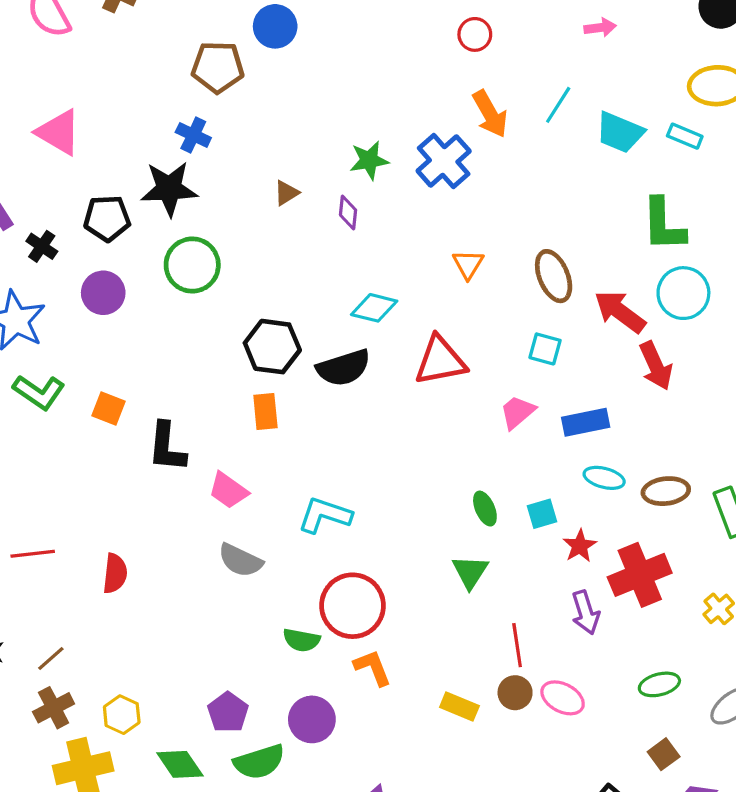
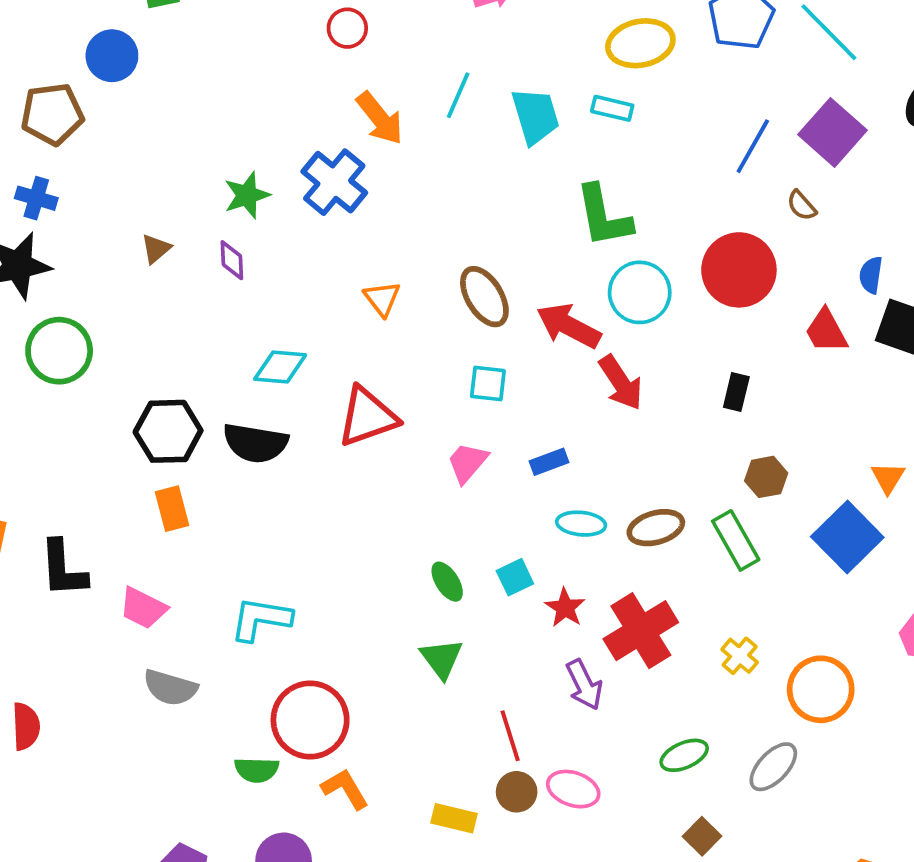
cyan trapezoid: (620, 132) -> (535, 116), turned -120
black semicircle: (343, 368) -> (255, 443), turned 36
blue rectangle: (586, 422) -> (549, 462), size x0.7

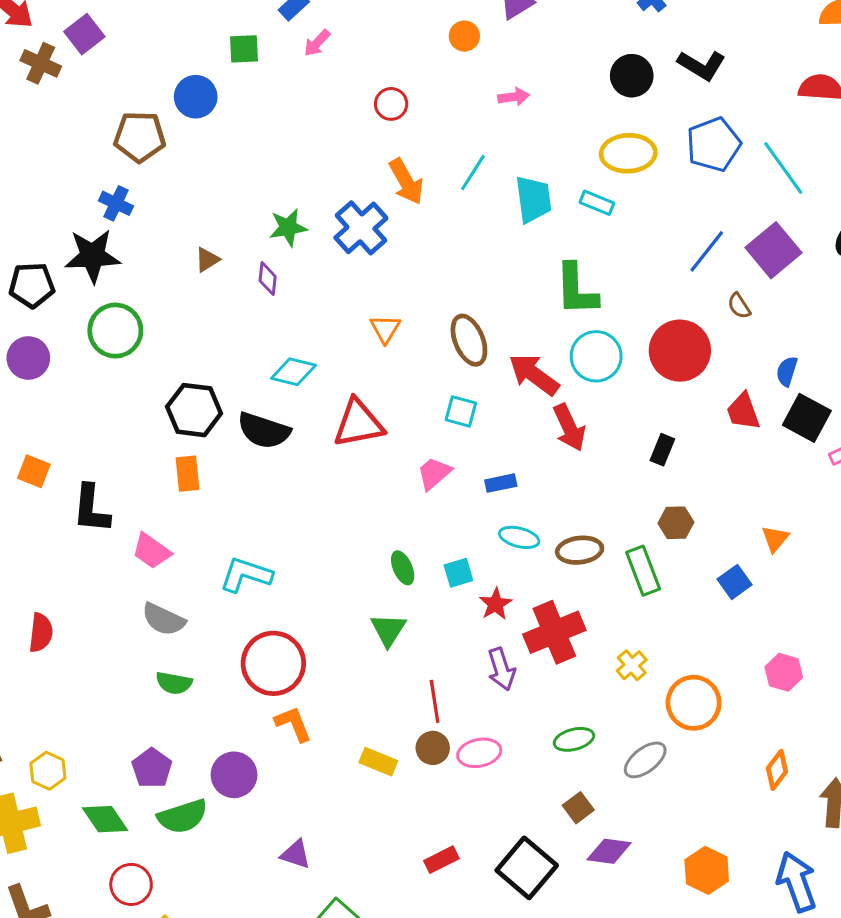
blue square: (847, 537) -> (735, 582), size x0.6
green semicircle: (257, 770) -> (174, 683), moved
pink ellipse: (573, 789) -> (479, 753), turned -39

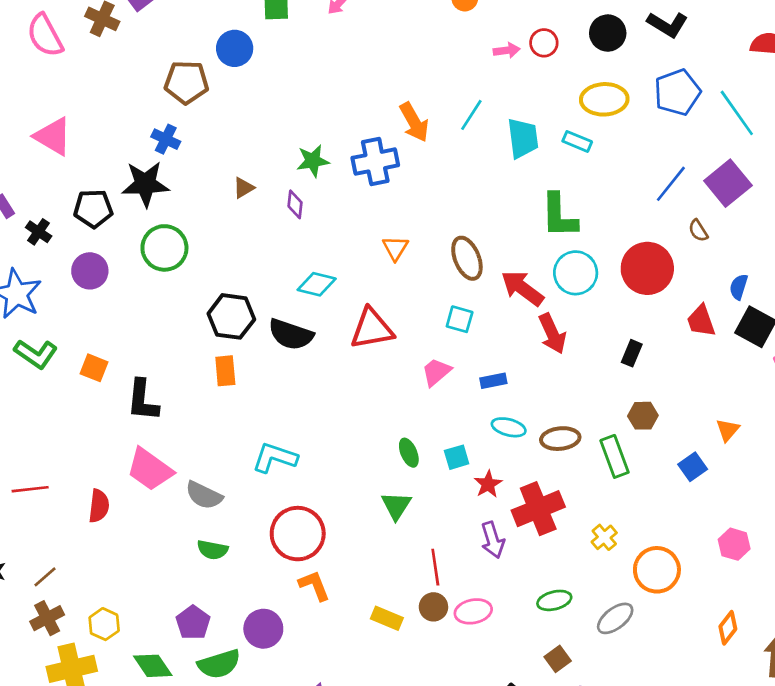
red circle: (391, 104) -> (544, 43), moved
blue cross: (361, 228) -> (375, 162), turned 30
pink trapezoid: (151, 551) -> (150, 469), moved, size x1.4

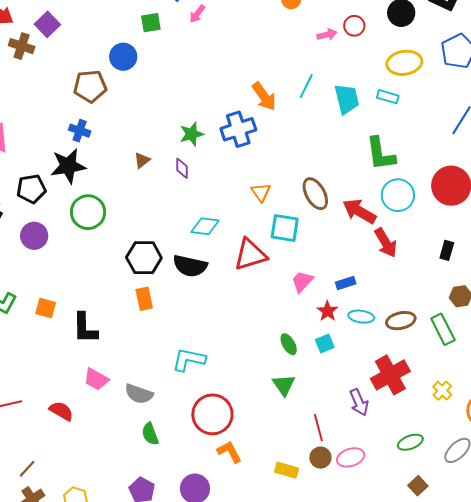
cyan square: (460, 319) -> (285, 228), moved, size x1.4
pink trapezoid: (150, 469) -> (96, 379), size x0.7
red star: (488, 484) -> (327, 311), moved
red semicircle: (99, 506) -> (61, 411), turned -60
green semicircle: (213, 550) -> (150, 434), turned 65

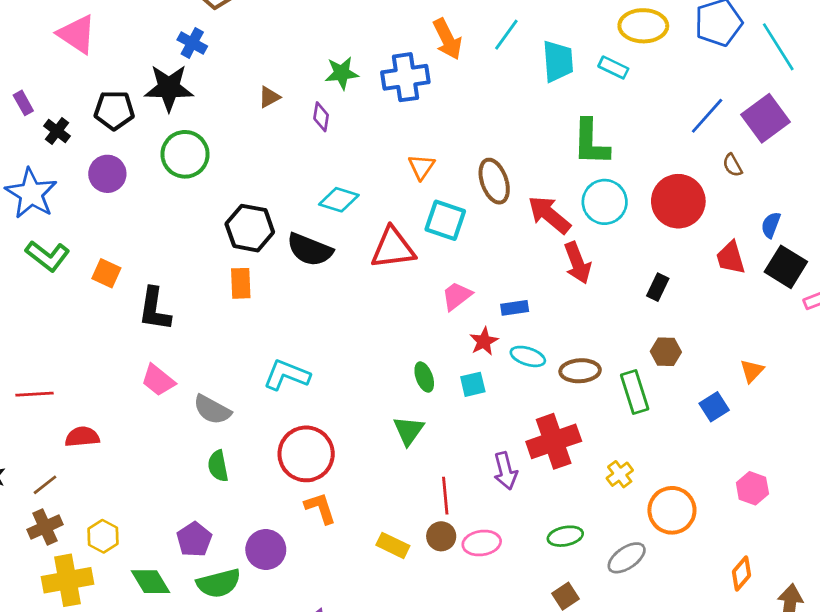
red semicircle: (61, 411) -> (82, 437), moved, turned -45

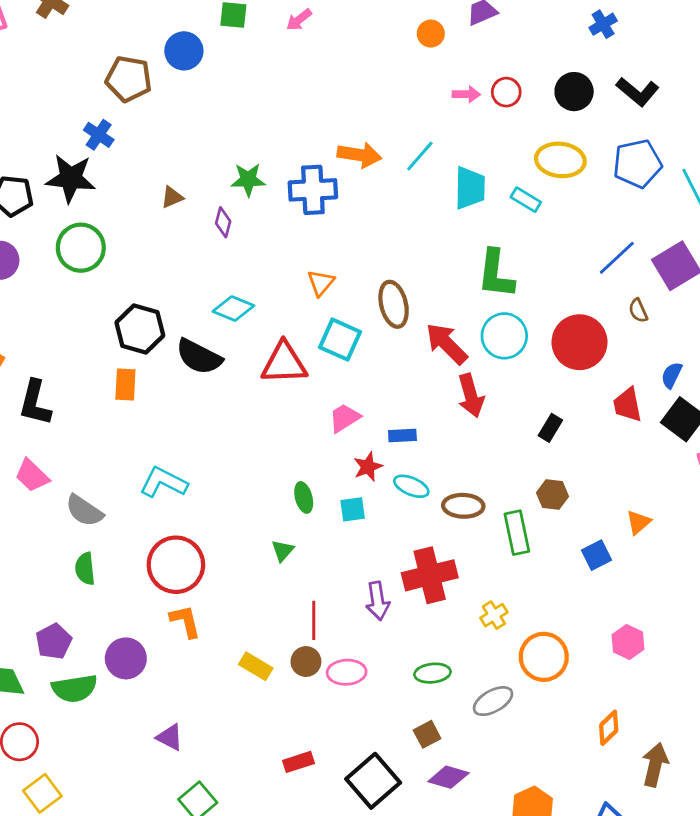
orange arrow: (447, 39) -> (359, 155), turned -60
green triangle: (408, 431) -> (283, 551), size x0.7

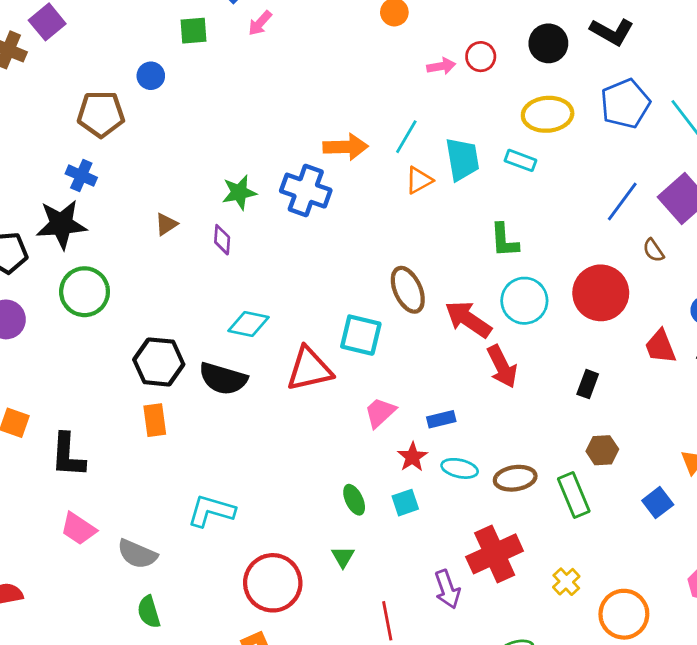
blue circle: (184, 51) -> (151, 76), size x0.7
blue cross: (313, 190) -> (306, 191), turned 33
green L-shape: (496, 274) -> (504, 240), size x0.7
orange triangle: (321, 283) -> (419, 180), moved, turned 32
red circle: (176, 565) -> (273, 583), moved

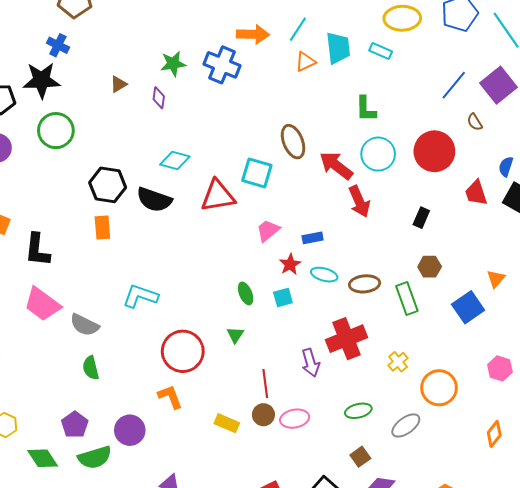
blue square: (658, 503) -> (468, 307), size x1.4
pink trapezoid: (78, 529) -> (42, 304), size x1.4

